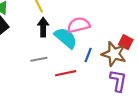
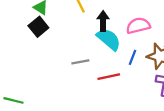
pink semicircle: (79, 25) -> (138, 26), moved
black arrow: (43, 27) -> (103, 21), moved

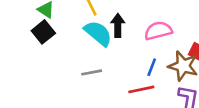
cyan semicircle: (109, 39) -> (98, 33), moved
red line: (109, 77) -> (141, 89), moved

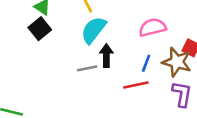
black arrow: (118, 25) -> (106, 56), moved
cyan semicircle: (98, 33) -> (94, 30), turned -92

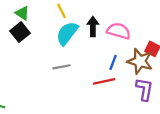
pink semicircle: (152, 27) -> (119, 31), turned 30
black arrow: (106, 56) -> (93, 26), moved

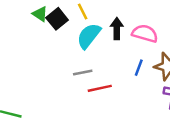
black square: (20, 32) -> (57, 19), moved
red line: (104, 81) -> (100, 88), moved

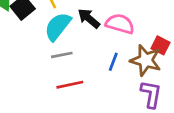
black arrow: (117, 29) -> (89, 18), turned -50
gray line: (83, 72) -> (62, 55), moved

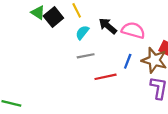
cyan semicircle: (58, 27) -> (82, 33), size x0.6
red line: (70, 85) -> (106, 77), moved

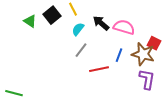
green triangle: (38, 13) -> (30, 21), moved
gray line: (86, 56) -> (81, 50), turned -42

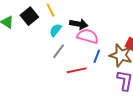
black arrow: (101, 23) -> (79, 24), turned 150
pink semicircle: (124, 27) -> (88, 36), moved

